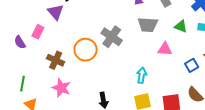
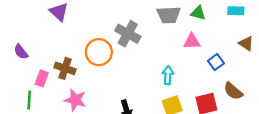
green triangle: (181, 26) -> (198, 13), moved
pink rectangle: (38, 32) -> (42, 78), moved
blue square: (192, 65) -> (216, 62), moved

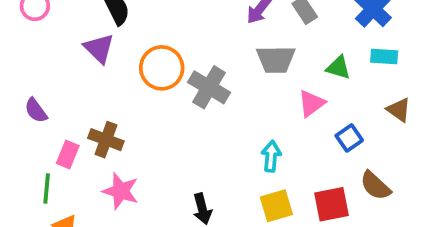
green triangle: (198, 13) -> (338, 68), moved
pink triangle: (192, 41) -> (311, 103), turned -36
orange circle: (99, 52) -> (162, 68), moved

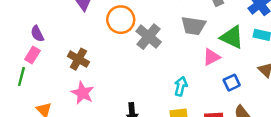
green triangle: (338, 68) -> (232, 37), size x1.5
pink rectangle: (68, 154) -> (32, 55), moved
green line: (47, 188) -> (21, 76), moved

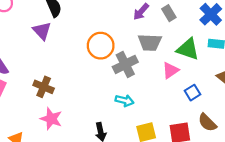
orange circle: (121, 20) -> (101, 46), moved
gray cross: (149, 37) -> (125, 64), moved, turned 30
cyan arrow: (181, 86) -> (124, 101), moved, turned 96

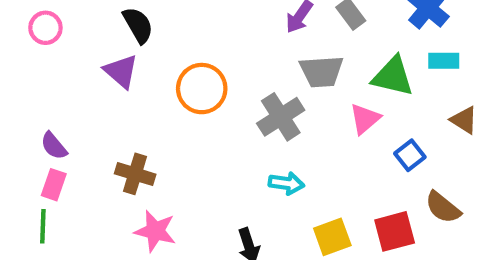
orange circle: (101, 46) -> (202, 89), moved

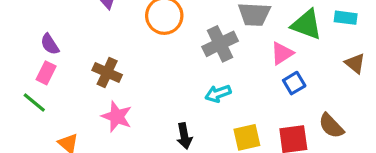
blue square: (410, 155) -> (294, 83), moved
cyan arrow: (286, 183) -> (218, 93), turned 145
green line: (43, 226) -> (34, 102), turned -60

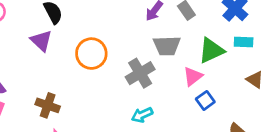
green triangle: (307, 25) -> (211, 51), turned -40

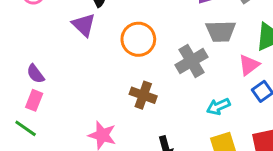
brown cross: (48, 105) -> (143, 95), moved
cyan arrow: (142, 115) -> (218, 106), moved

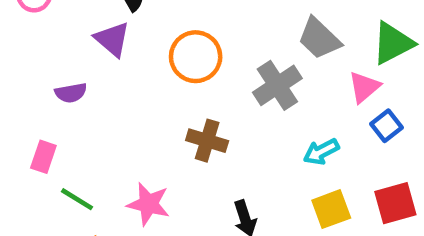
gray trapezoid: (221, 31) -> (319, 38), turned 48
purple semicircle: (35, 74) -> (71, 93), moved, turned -60
green line: (26, 128) -> (77, 199), moved

